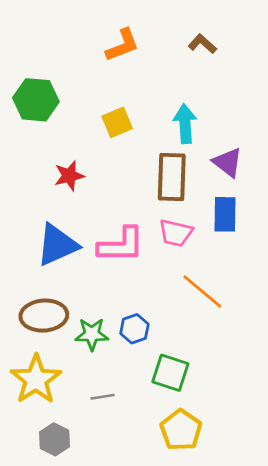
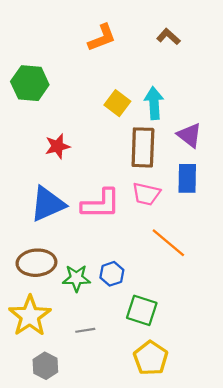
yellow square: (117, 122) -> (117, 103), moved, turned -30

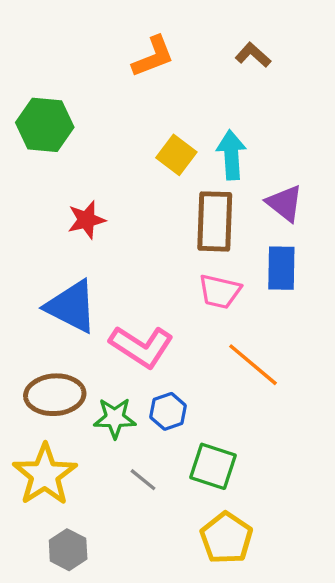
blue triangle: (48, 204) -> (71, 306), turned 51
pink L-shape: (101, 204) -> (141, 346), moved, turned 33
gray line: (85, 330) -> (143, 480), moved, turned 48

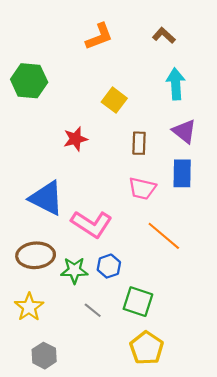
cyan arrow: (231, 155) -> (176, 84), moved
red star: (86, 220) -> (75, 139), moved
brown rectangle: (215, 221) -> (139, 143), size x0.6
yellow star: (45, 475) -> (29, 307), size x0.7

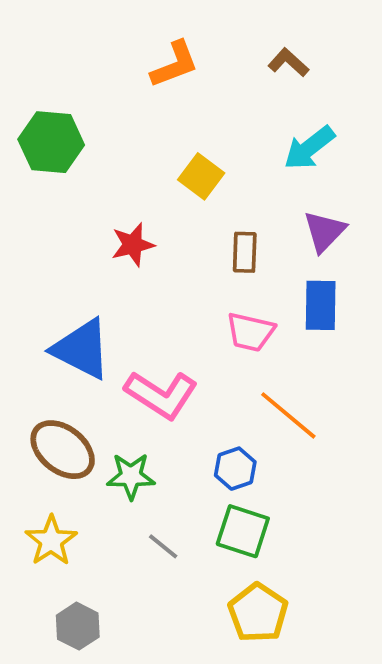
cyan arrow: (176, 84) -> (309, 148), turned -124
purple triangle: (184, 131) -> (324, 231), turned 36
brown ellipse: (36, 255) -> (63, 450), turned 42
blue hexagon: (109, 266) -> (235, 469), moved

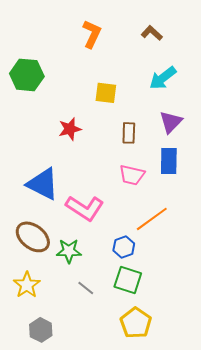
orange L-shape: (175, 64) -> (92, 34), turned -44
yellow square: (201, 176) -> (106, 93), turned -30
orange line: (288, 415) -> (152, 219), turned -76

